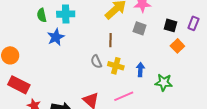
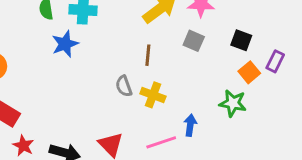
purple rectangle: (193, 23) -> (275, 61), moved
blue arrow: (140, 70) -> (190, 125), moved
green star: (164, 82) -> (233, 103), moved

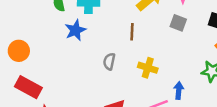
brown line: (148, 55) -> (132, 32), moved
gray semicircle: (124, 86) -> (109, 61), moved, turned 35

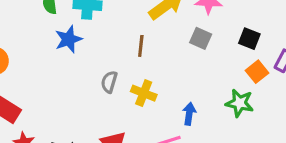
yellow cross: (148, 68) -> (144, 93), moved
blue arrow: (179, 91) -> (189, 114), moved

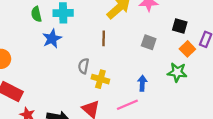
gray square: (201, 38) -> (149, 42), moved
yellow cross: (144, 93) -> (100, 79), moved

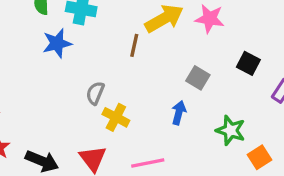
brown line: (104, 38) -> (134, 45), moved
orange square: (187, 49) -> (260, 157), moved
blue arrow: (142, 83) -> (179, 113), moved

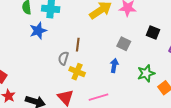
brown line: (134, 45) -> (78, 45), moved
green star: (231, 130) -> (146, 73), turned -30

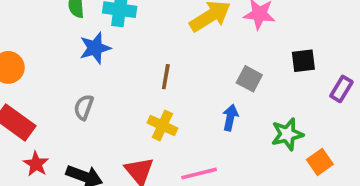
black square: (153, 32) -> (303, 61), turned -32
gray semicircle: (63, 58) -> (84, 107), moved

